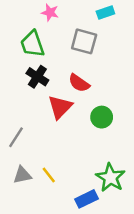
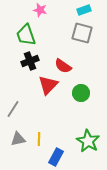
gray square: (84, 41) -> (82, 33), moved
black cross: (37, 77) -> (30, 61), turned 36
yellow line: (49, 175) -> (39, 139), turned 40
blue rectangle: (87, 199) -> (56, 157), moved, turned -36

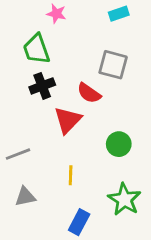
gray square: (82, 33) -> (113, 65), moved
green circle: (81, 93) -> (119, 144), moved
gray line: (13, 109) -> (18, 154), turned 36
yellow line: (39, 139) -> (71, 175), moved

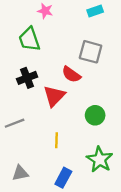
black cross: (42, 86) -> (27, 78), moved
gray triangle: (25, 197) -> (20, 173), moved

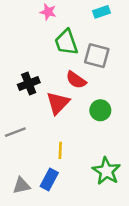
green trapezoid: (29, 39) -> (66, 42), moved
green circle: (95, 115) -> (100, 110), moved
blue rectangle: (63, 178) -> (49, 180), moved

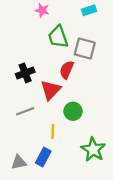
red semicircle: (76, 80) -> (67, 70), turned 78
green circle: (100, 110) -> (73, 111), moved
gray line: (15, 132) -> (25, 111), moved

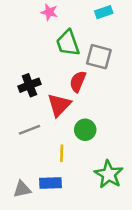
blue rectangle: (43, 157) -> (51, 183), turned 60

